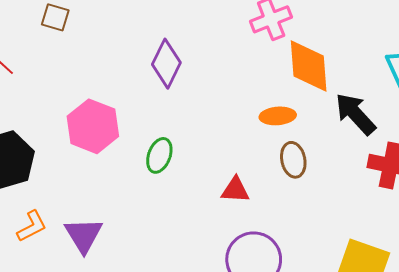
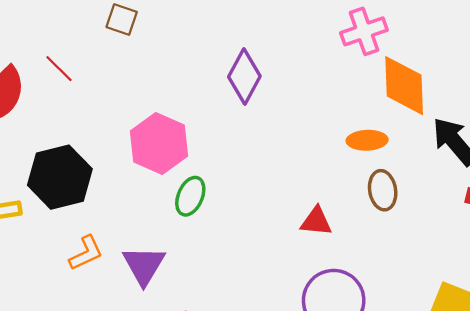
green ellipse: (159, 155) -> (190, 196), moved

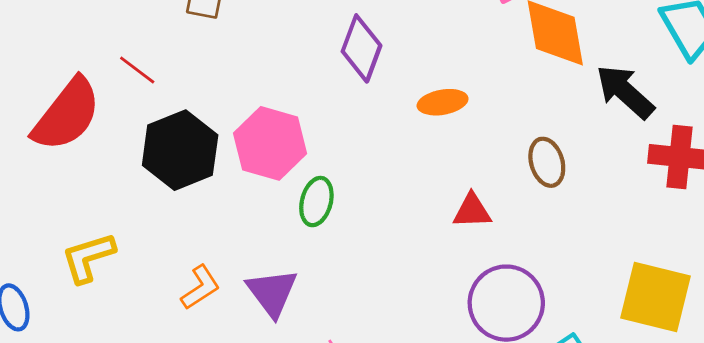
orange ellipse: (367, 140) -> (443, 102), moved
black hexagon: (60, 177) -> (180, 150), moved

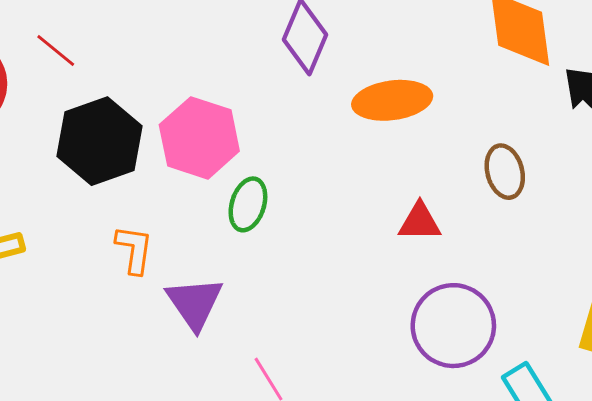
orange ellipse: (443, 102) -> (392, 100), size x1.4
orange L-shape: (200, 287) -> (134, 249), moved, turned -51

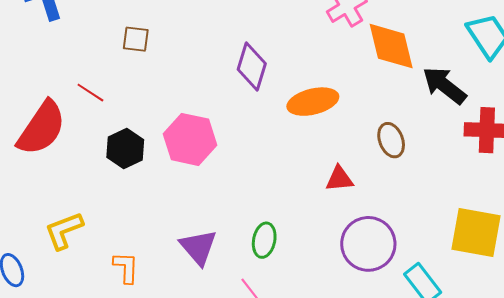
black hexagon: (99, 141) -> (125, 148), size x0.7
green ellipse: (248, 204) -> (264, 240), moved
orange L-shape: (134, 249) -> (126, 268), moved

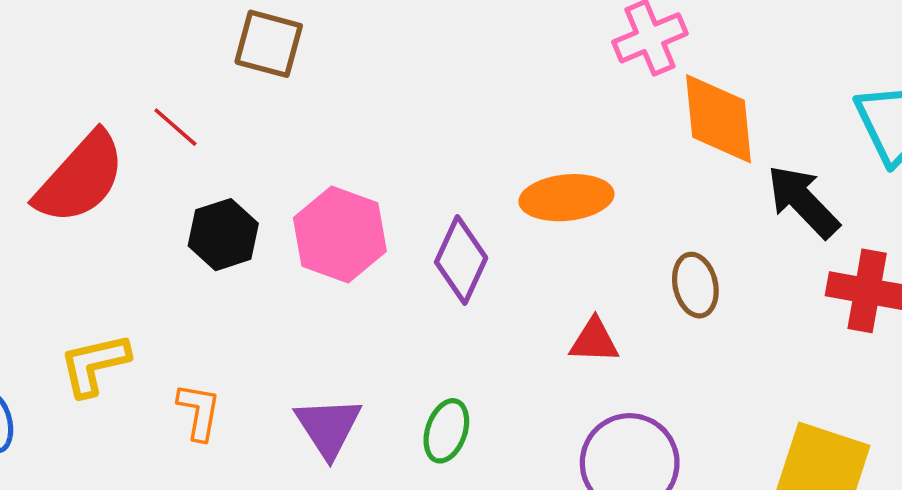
brown square: (136, 39) -> (269, 44), size x1.4
purple diamond: (252, 66) -> (461, 260), moved
orange L-shape: (126, 268) -> (199, 412), moved

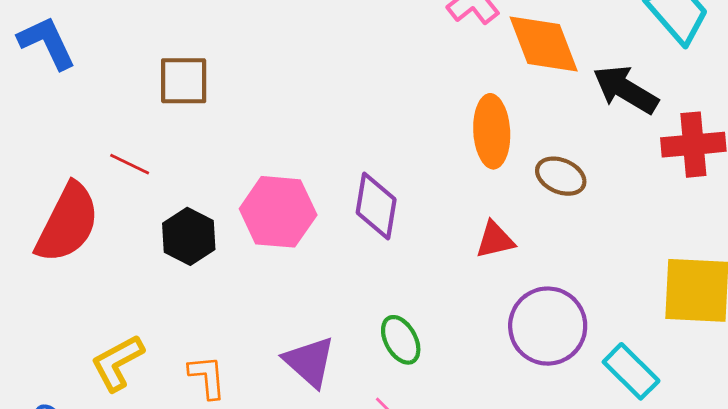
orange ellipse: (566, 198) -> (492, 131), moved, turned -72
brown ellipse: (695, 285) -> (561, 176), turned -39
green ellipse: (446, 431) -> (401, 340), turned -33

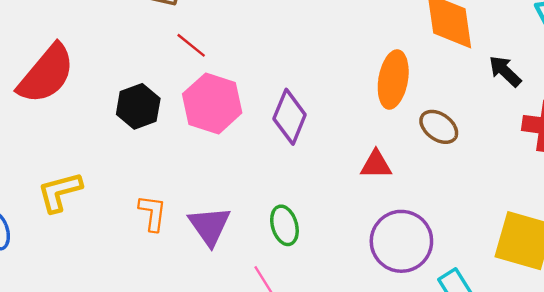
black arrow: (626, 90) -> (505, 71), size x0.7
red line: (130, 164) -> (191, 45), moved
orange L-shape: (207, 377) -> (152, 213), moved

